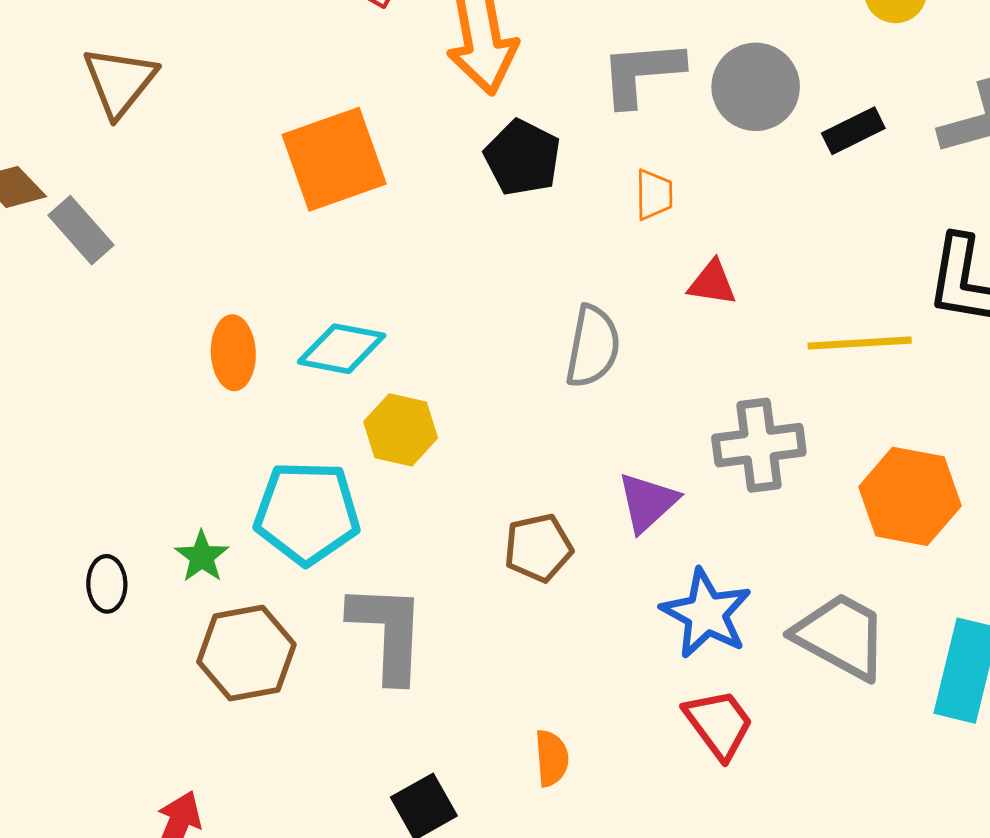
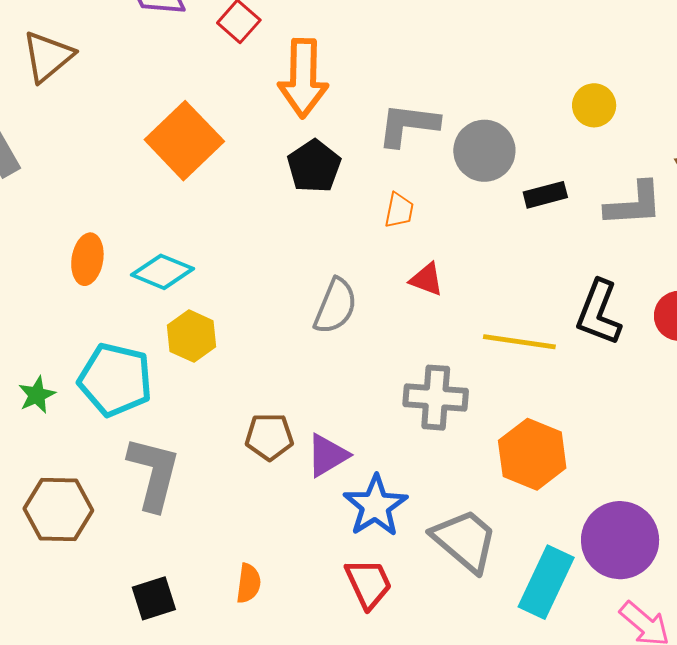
orange square: (334, 159) -> (184, 141), turned -36
purple triangle: (648, 502) -> (327, 455), moved
brown hexagon: (246, 653) -> (58, 510), moved

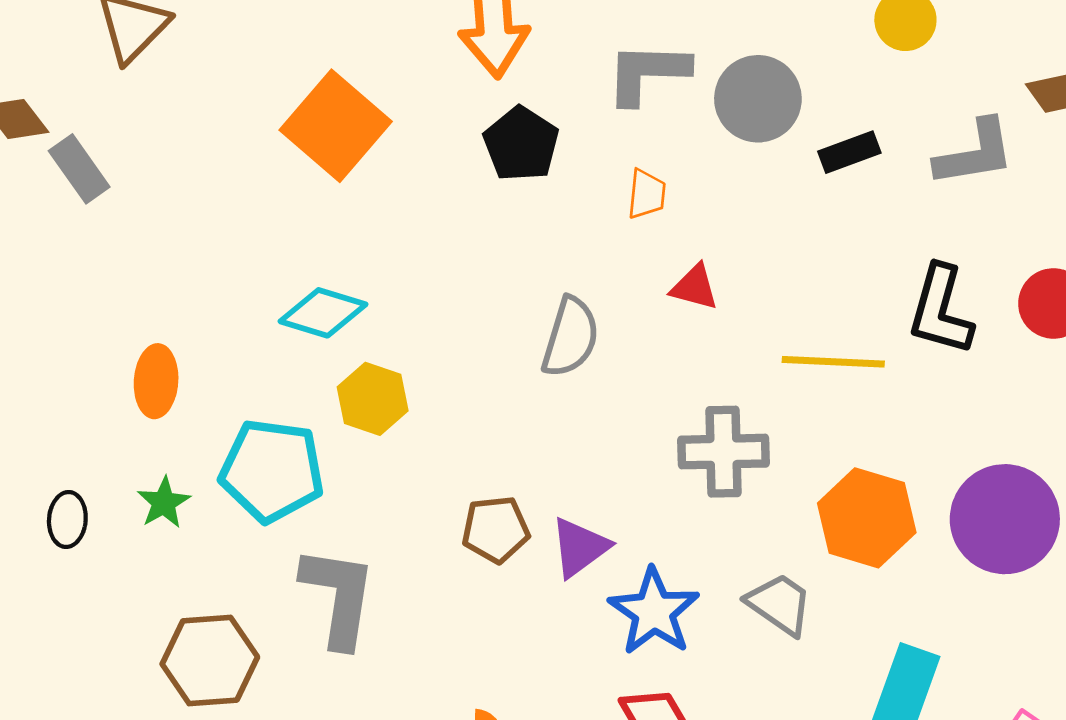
orange ellipse: (87, 259) -> (156, 381), moved
gray trapezoid: (465, 540) -> (780, 604), moved, size x0.7
purple circle: (620, 540) -> (1005, 519), moved

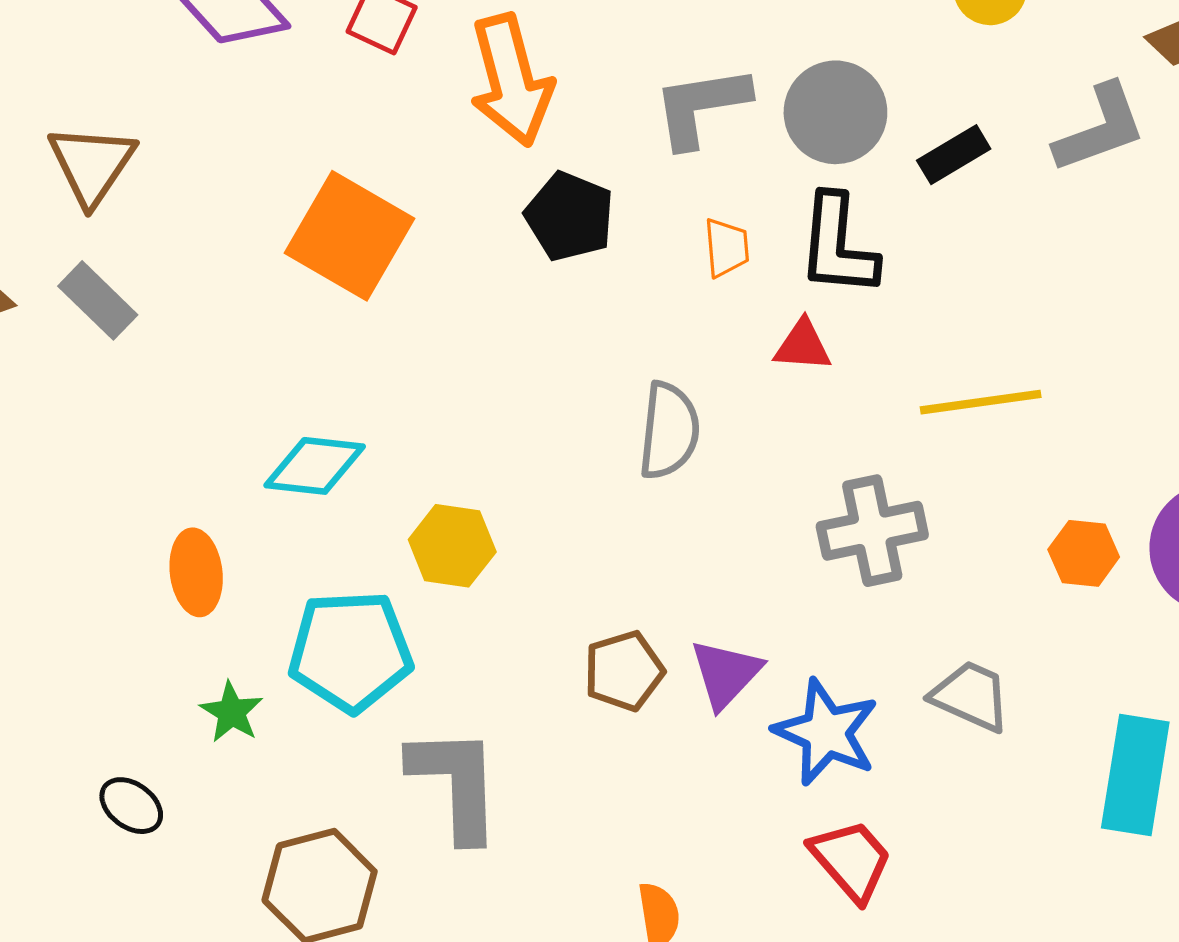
gray rectangle: (79, 169) -> (98, 300), moved
black L-shape: (941, 310) -> (838, 245), moved
cyan diamond: (323, 313) -> (315, 466), moved
orange hexagon: (867, 518) -> (1084, 553), moved, size x0.6
black ellipse: (67, 520) -> (131, 806), moved, turned -48

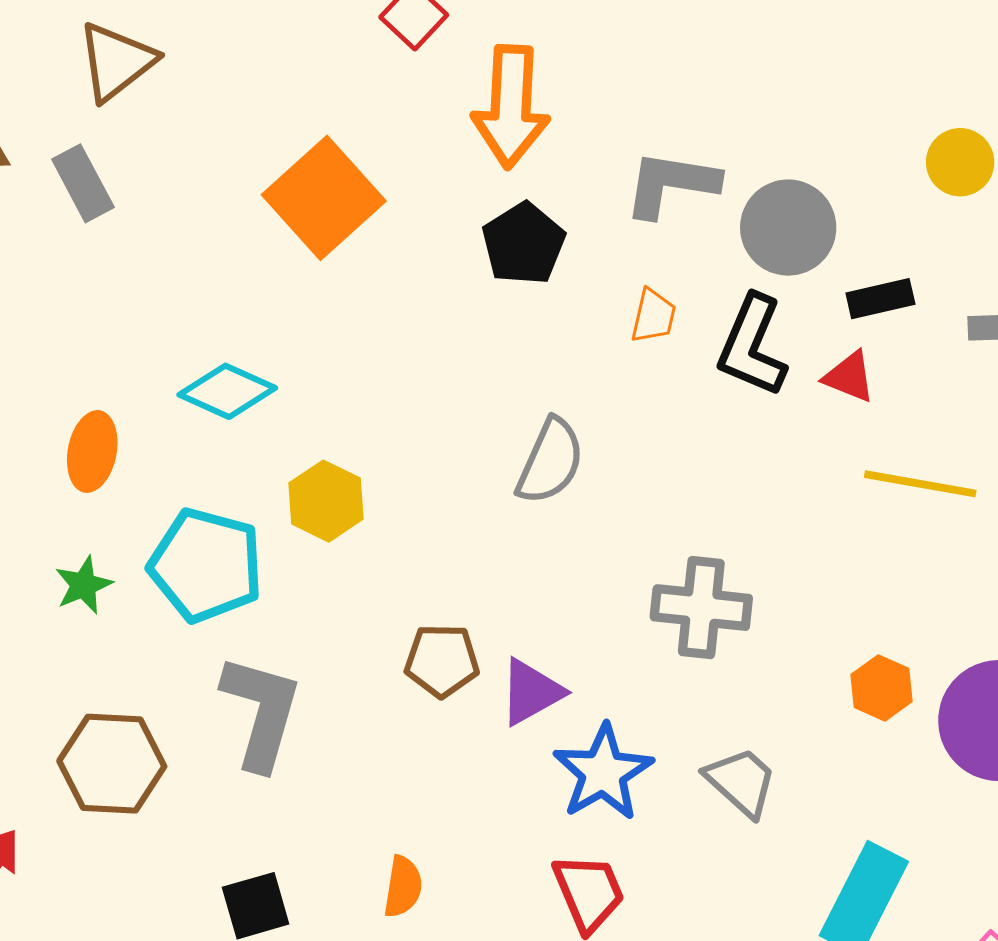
red triangle: (803, 346) -> (849, 377), moved
yellow line: (981, 402) -> (920, 484), moved

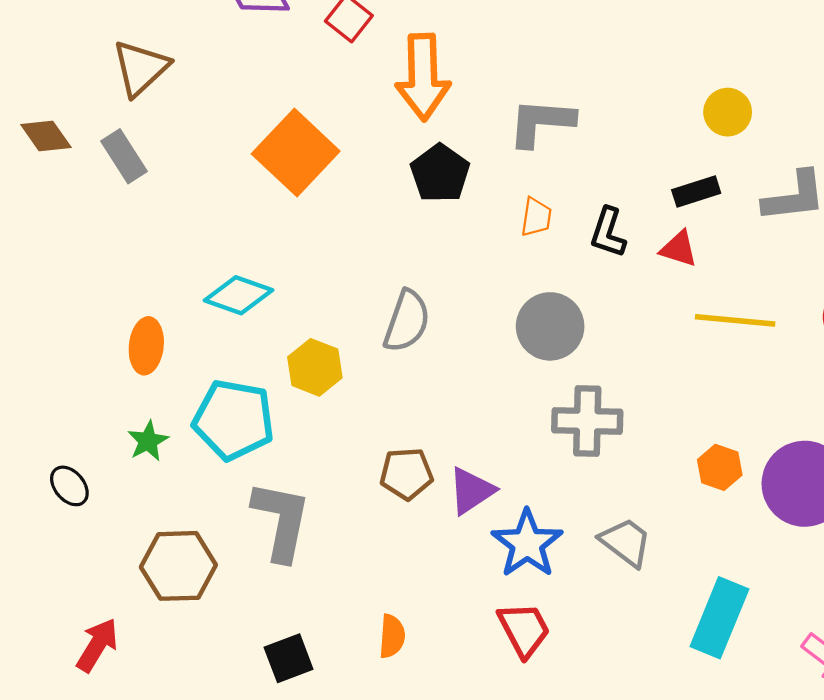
yellow circle: (960, 162) -> (728, 112), moved
gray circle: (788, 228) -> (550, 326), moved
black L-shape: (752, 346) -> (608, 232), size x0.7
gray semicircle: (550, 461) -> (407, 321), moved

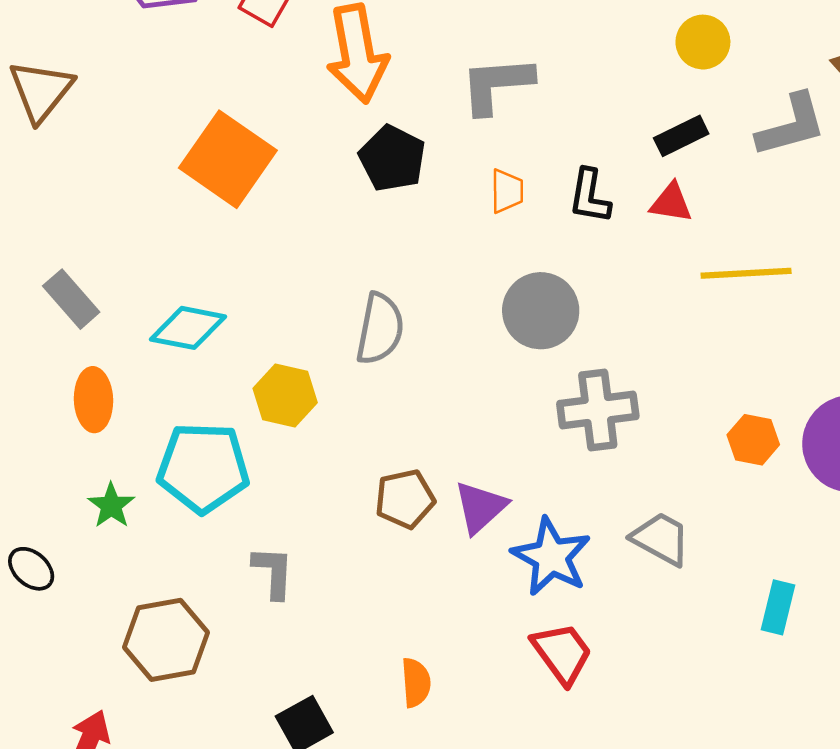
gray rectangle: (124, 156) -> (71, 299), moved
gray L-shape: (281, 521) -> (273, 572), size x0.6
cyan rectangle: (719, 618) -> (778, 607), size x0.6

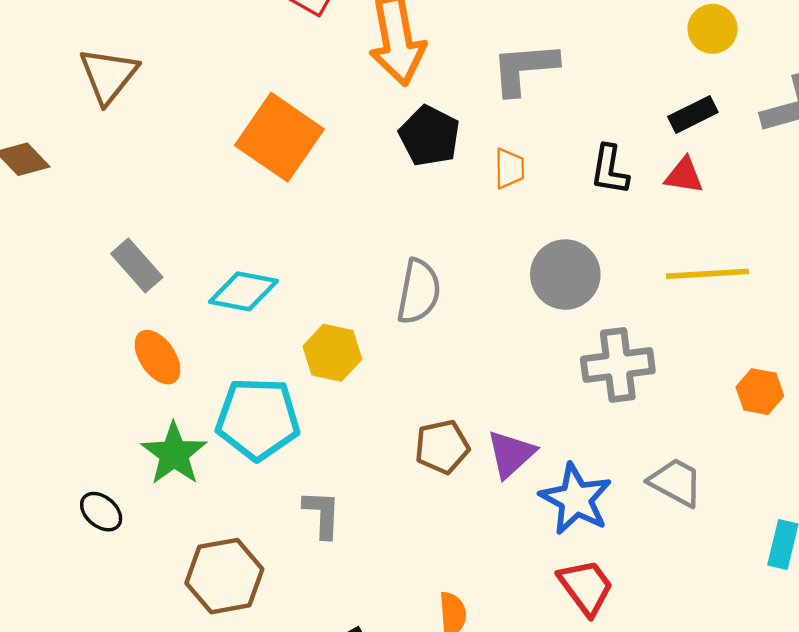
orange trapezoid: (507, 191) -> (509, 168), moved
yellow line: (746, 273) -> (707, 274), moved
orange ellipse: (93, 400) -> (157, 357), turned -32
green star: (111, 506) -> (174, 454), size x1.5

